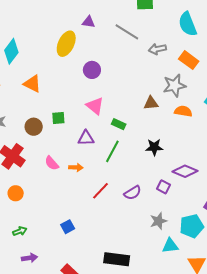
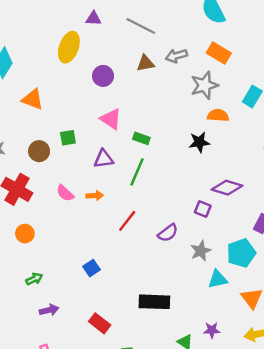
gray arrow: (157, 49) -> (176, 56), moved
brown triangle: (151, 103) -> (145, 63), moved
black star: (154, 147) -> (199, 142), moved
purple semicircle: (133, 193) -> (168, 233), moved

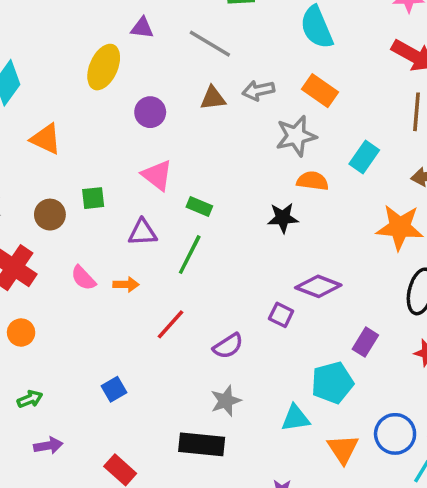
gray star: (201, 251) -> (226, 401), moved

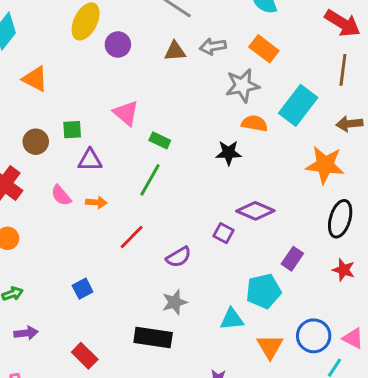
purple circle: (150, 112) -> (118, 44), moved
cyan rectangle: (364, 157) -> (298, 105), size x1.5
purple triangle: (143, 232) -> (90, 160), moved

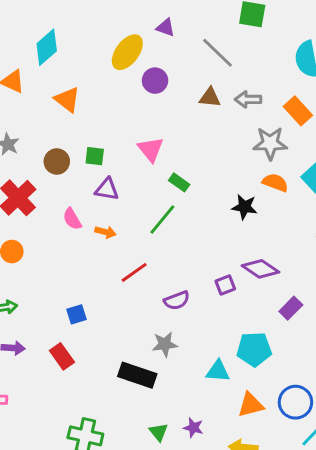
purple square: (224, 233) -> (225, 285), turned 30
purple rectangle: (292, 259) -> (291, 308), moved
orange triangle: (270, 347) -> (251, 405), turned 36
red rectangle: (85, 356) -> (62, 356), moved

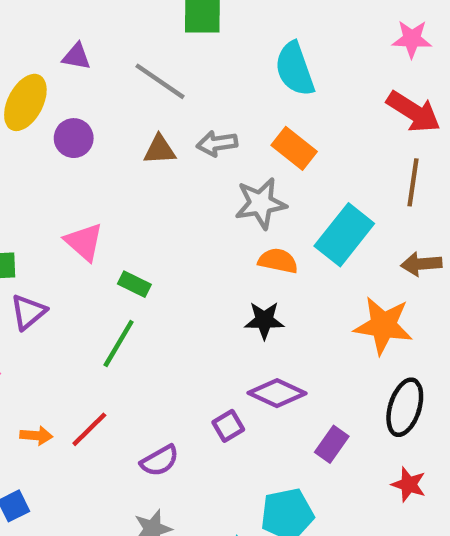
purple triangle: (107, 189) -> (28, 312), turned -40
black star: (244, 207) -> (264, 320), moved
orange arrow: (105, 232) -> (36, 436), moved

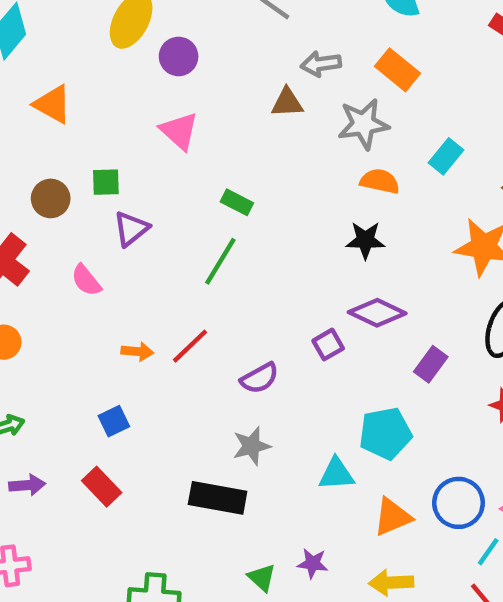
brown triangle: (160, 150) -> (287, 103), moved
cyan rectangle: (344, 235) -> (446, 156), size x0.6
pink triangle: (84, 242) -> (179, 131), moved

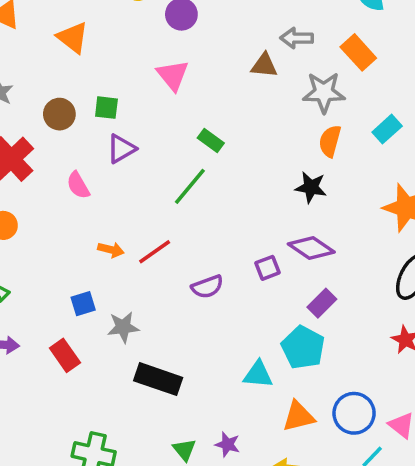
orange semicircle: (380, 181) -> (330, 141), turned -96
purple rectangle: (431, 364) -> (322, 303), moved
cyan pentagon: (385, 433) -> (303, 347), turned 30
gray star: (251, 446) -> (123, 327), moved

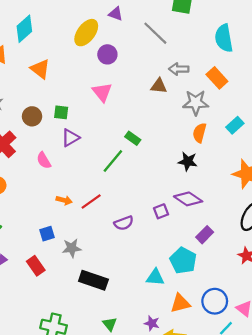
green rectangle: (211, 141) -> (133, 138), moved
purple rectangle: (322, 303) -> (205, 235), moved
purple star: (227, 444) -> (152, 323), moved

